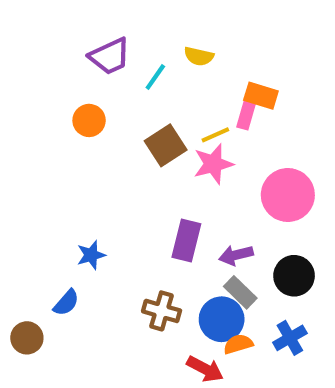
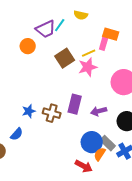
purple trapezoid: (110, 56) -> (46, 29), moved
gray rectangle: (240, 292) -> (108, 143), moved
brown cross: (162, 311) -> (52, 113), moved
orange semicircle: (238, 344) -> (100, 154), turned -40

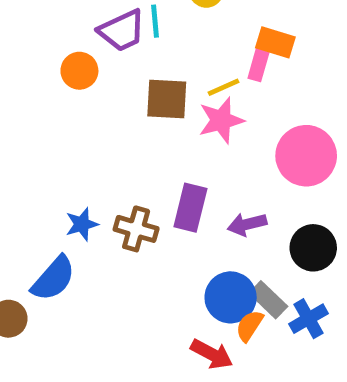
cyan line: (60, 25) -> (155, 21), turned -40
brown square: (65, 58) -> (167, 99), turned 36
blue semicircle: (17, 134) -> (53, 279), size x1.5

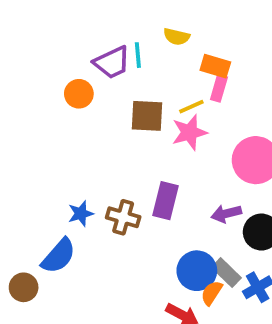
orange rectangle: (275, 42) -> (215, 66), moved
purple arrow: (247, 224) -> (226, 214), moved

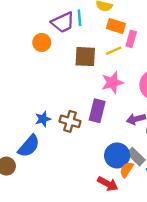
orange rectangle: (215, 66) -> (116, 26), moved
pink star: (189, 132) -> (112, 82), moved

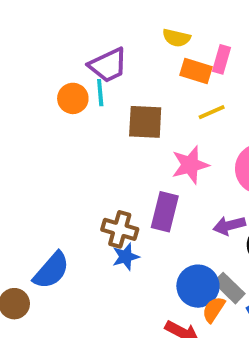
cyan line: (79, 18) -> (100, 93), moved
pink rectangle: (131, 39) -> (221, 59), moved
yellow line: (114, 51) -> (212, 112), moved
blue star: (43, 119) -> (126, 257), moved

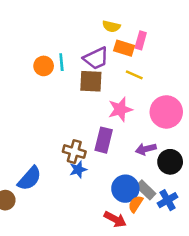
purple trapezoid: (108, 65) -> (96, 58), moved
yellow line: (212, 112) -> (134, 75), turned 48

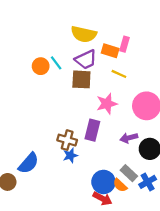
yellow semicircle: (111, 26) -> (84, 34), moved, size x1.6
cyan line: (61, 62) -> (56, 63), turned -32
blue circle: (125, 189) -> (103, 182), moved
orange semicircle: (136, 204) -> (120, 185), turned -80

